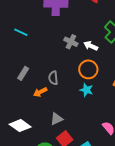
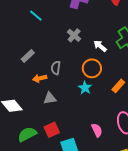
gray cross: (71, 42) -> (74, 35), moved
gray triangle: (57, 119) -> (50, 98), moved

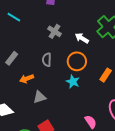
gray semicircle: (56, 68) -> (47, 60), moved

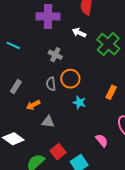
white arrow: (82, 38) -> (79, 33), moved
orange circle: (77, 61) -> (70, 79), moved
gray triangle: (39, 97) -> (48, 122), turned 32

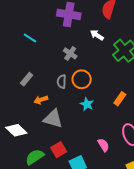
gray triangle: (48, 122) -> (53, 119), size x1.5

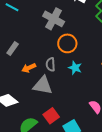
gray cross: (70, 53) -> (54, 19), size x1.5
gray semicircle: (62, 82) -> (51, 64), moved

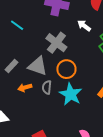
cyan star: (75, 68) -> (71, 94), size x1.6
gray triangle: (43, 85) -> (38, 66), moved

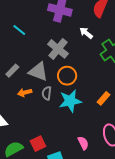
cyan star: (71, 94) -> (70, 101), turned 30

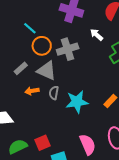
gray cross: (58, 49) -> (68, 49), turned 30
orange circle: (67, 76) -> (42, 46), moved
pink semicircle: (83, 143) -> (88, 144), size x1.5

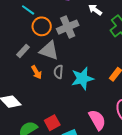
orange arrow: (32, 91) -> (36, 72), turned -104

